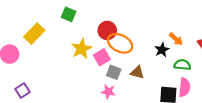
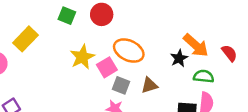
red circle: (107, 30) -> (102, 14), moved
orange arrow: (176, 39) -> (196, 45), size x1.5
brown triangle: (137, 72) -> (149, 85), turned -32

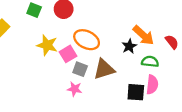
yellow star: (82, 57) -> (47, 45), turned -30
brown triangle: (149, 85) -> (104, 69), size x1.5

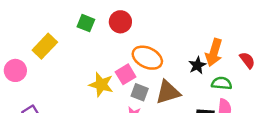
orange arrow: (143, 35) -> (214, 53), turned 65
yellow star: (47, 45) -> (101, 85), moved

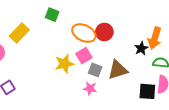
red circle: (120, 22) -> (104, 32), moved
orange ellipse: (147, 58) -> (84, 33), moved
yellow star: (101, 85) -> (64, 64), turned -30

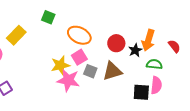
red circle: (104, 32) -> (116, 43), moved
pink star: (90, 88) -> (68, 80), moved, size x1.6

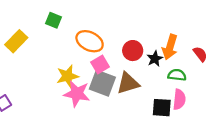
pink square: (79, 57) -> (100, 65), moved
gray square: (90, 71) -> (102, 83), size x1.6

